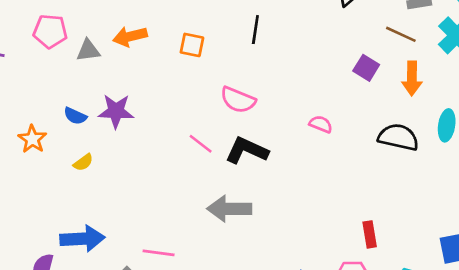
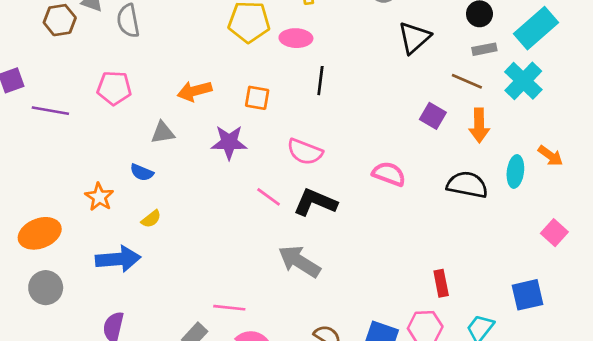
gray triangle: (88, 50) -> (163, 133), moved
purple star: (116, 111) -> (229, 142), moved
pink semicircle: (321, 124) -> (389, 174), size x1.4
gray arrow: (229, 209) -> (299, 261), turned 33
blue arrow: (82, 239) -> (118, 259), moved

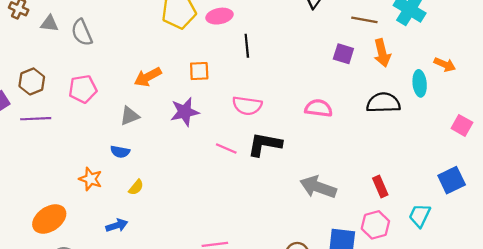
brown hexagon: (60, 20) -> (32, 81), moved
blue arrow: (118, 259) -> (117, 225), size x0.6
gray arrow: (299, 261) -> (318, 187), moved

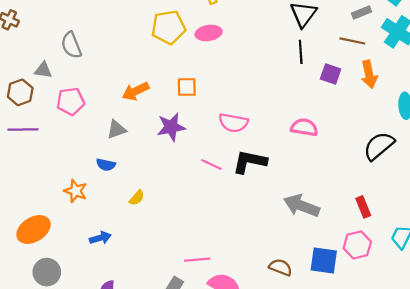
gray triangle: (49, 24) -> (43, 70), moved
black line: (247, 46) -> (301, 52), moved
black semicircle: (383, 103) -> (379, 146), moved, turned -40
yellow semicircle: (136, 187) -> (137, 198), moved

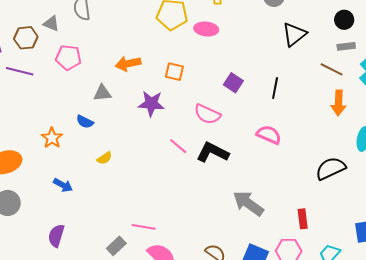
black line: (301, 52) -> (275, 88), moved
purple square: (331, 74) -> (233, 83), moved
blue arrow: (100, 238) -> (63, 185), turned 30

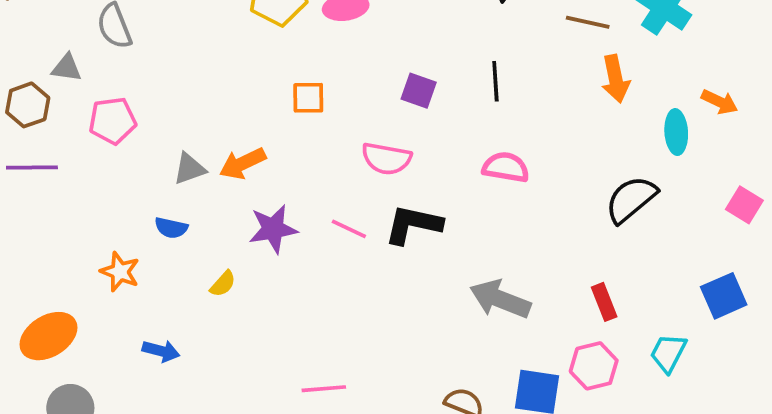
orange arrow: (128, 64) -> (243, 163), moved
purple star: (151, 104) -> (273, 229), moved

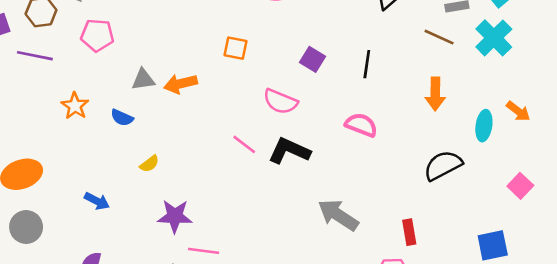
orange arrow: (615, 79) -> (435, 94), moved
purple star: (273, 229) -> (175, 216), moved
orange star: (120, 272) -> (75, 106), moved

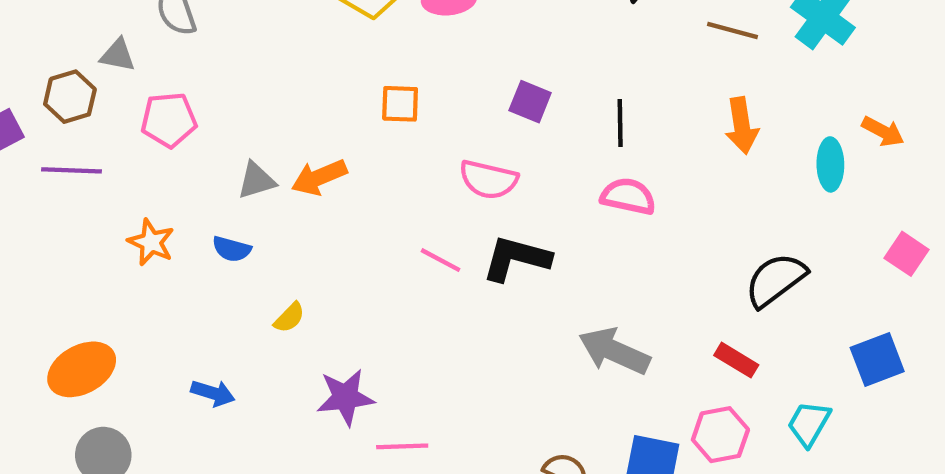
black line: (367, 64) -> (620, 123), moved
black semicircle: (443, 165) -> (776, 280), moved
red rectangle: (409, 232) -> (736, 360), turned -40

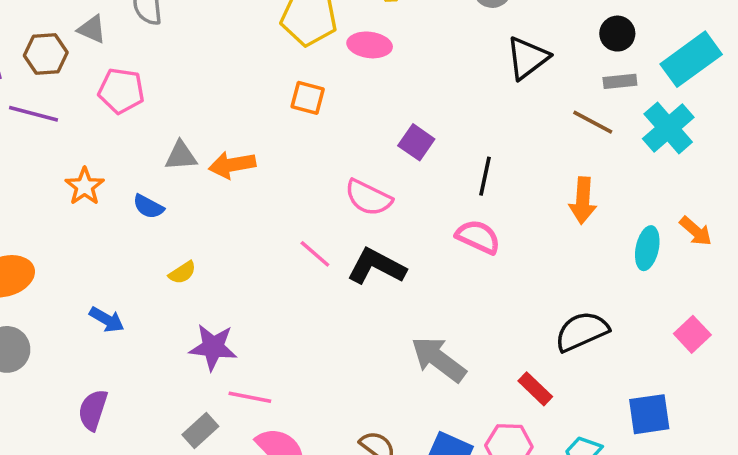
orange square: (400, 104) -> (308, 98), moved

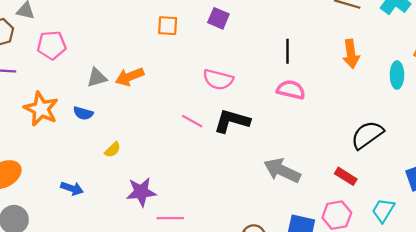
purple square: (416, 142) -> (218, 18), moved
orange star: (85, 186) -> (41, 109), size x1.4

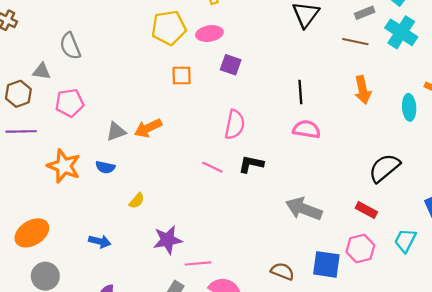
pink semicircle: (218, 80) -> (235, 125), turned -88
black L-shape: (232, 121) -> (251, 164), size x0.7

